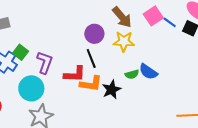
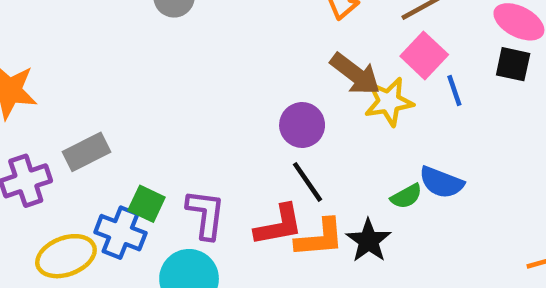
blue line: (170, 22) -> (454, 91), moved, turned 48
yellow star: (124, 41) -> (389, 102), moved

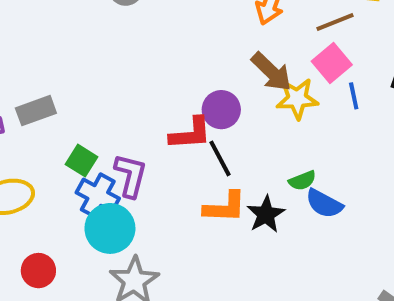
blue semicircle: (441, 182) -> (324, 204), moved
red L-shape: (279, 225) -> (190, 134), moved
blue cross: (120, 233) -> (98, 195), moved

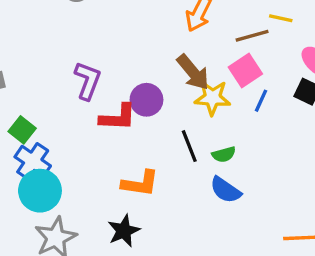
blue line: (354, 96) -> (261, 101), turned 30
black line: (220, 158) -> (189, 146), moved
purple L-shape: (131, 175) -> (88, 81), moved
green semicircle: (302, 181) -> (224, 154), moved
black star: (266, 214) -> (124, 231), moved

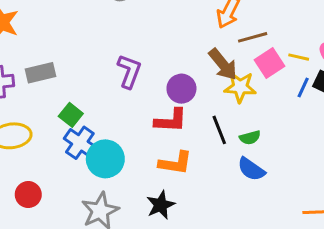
yellow line: (281, 18) -> (299, 57), moved
brown line: (252, 36) -> (253, 37), moved
blue line: (261, 101) -> (303, 87), moved
red L-shape: (118, 117) -> (171, 121), moved
cyan circle: (40, 191) -> (105, 159), moved

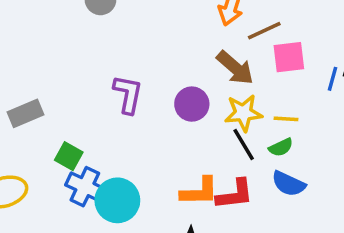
yellow line: (299, 57) -> (286, 119), moved
pink square: (270, 63) -> (289, 57), turned 36
yellow star: (240, 87) -> (243, 113), moved
red L-shape: (171, 121) -> (235, 194), moved

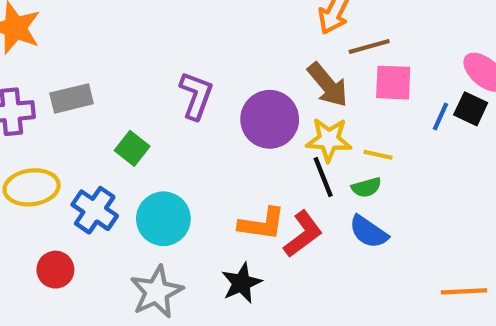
purple circle: (192, 104) -> (270, 119), size x1.4
green square: (69, 156) -> (132, 148), moved
blue cross: (85, 187) -> (95, 210), moved
red L-shape: (235, 194) -> (303, 234), turned -39

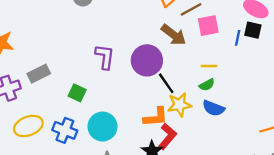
yellow star: (329, 140) -> (179, 105), moved
black line: (323, 177) -> (166, 83), moved
red L-shape: (303, 234) -> (167, 136), moved

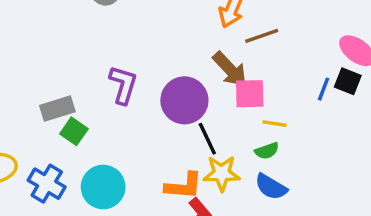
pink square: (208, 26) -> (250, 94), moved
gray rectangle: (39, 74) -> (57, 109), moved

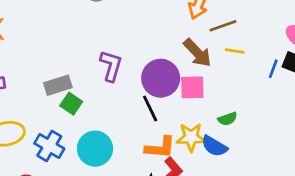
pink square: (250, 94) -> (192, 87), moved
yellow line: (275, 124) -> (235, 51), moved
black line: (207, 139) -> (150, 108), moved
blue semicircle: (271, 187) -> (214, 146), moved

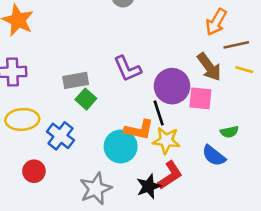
purple L-shape: (111, 66) -> (127, 69), turned 132
yellow star: (191, 137) -> (166, 140), moved
orange L-shape: (160, 148) -> (139, 130), moved
cyan circle: (95, 149) -> (121, 147), moved

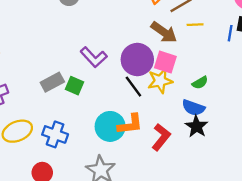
pink square: (200, 98) -> (165, 62), turned 30
green square: (86, 99) -> (74, 86), moved
orange L-shape: (139, 130) -> (130, 124), moved
yellow star: (166, 140) -> (160, 81), moved
black star: (149, 186) -> (196, 126), moved

